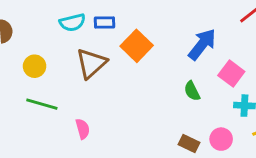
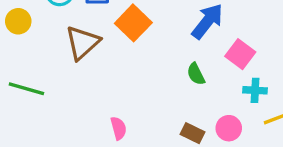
yellow circle: (35, 66) -> (18, 21), moved
pink semicircle: (83, 129) -> (119, 128), moved

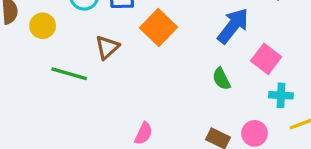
brown triangle: (82, 43) -> (107, 47), size x0.7
green line: (26, 89) -> (69, 74), moved
pink semicircle: (119, 128) -> (144, 133), turned 40

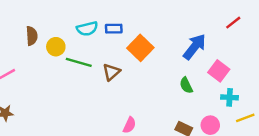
brown triangle: (107, 47) -> (111, 72), moved
green line: (69, 74) -> (79, 62), moved

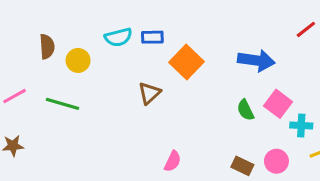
blue arrow: (195, 47) -> (256, 60), turned 60
green line: (79, 62) -> (63, 104), moved
pink square: (219, 71) -> (278, 104), moved

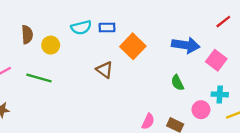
brown triangle: (149, 93) -> (105, 70), turned -42
pink square: (278, 104) -> (216, 60), moved
pink semicircle: (173, 161) -> (148, 121), moved
pink circle: (276, 161) -> (201, 110), moved

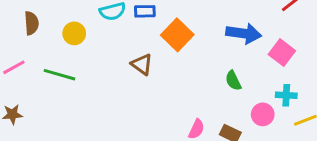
brown semicircle: (27, 35) -> (32, 23), moved

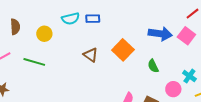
orange square: (177, 35) -> (123, 50), moved
pink square: (282, 53) -> (186, 36), moved
cyan cross: (286, 95) -> (189, 76), turned 32

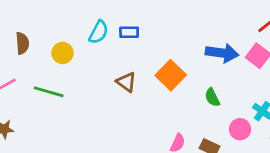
cyan semicircle: (71, 19) -> (99, 32), turned -48

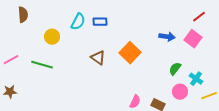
brown semicircle: (22, 43) -> (23, 15), moved
blue arrow: (222, 53) -> (167, 37), size x0.7
green semicircle: (212, 97) -> (175, 69), moved, turned 64

